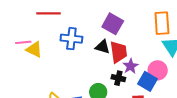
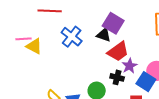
blue cross: (71, 39) -> (72, 37), turned 30
black triangle: (103, 47) -> (104, 35), moved
red trapezoid: (119, 52) -> (118, 51), turned 60

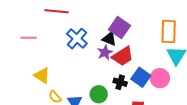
yellow triangle: (34, 46) -> (42, 75), moved
purple star: (130, 66) -> (105, 52), moved
blue square: (146, 82) -> (141, 77), moved

